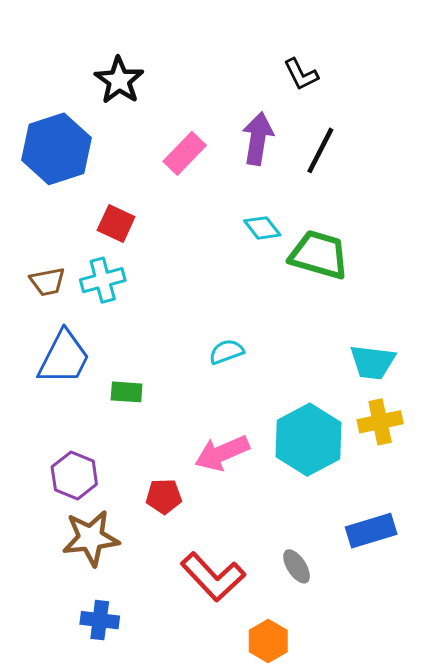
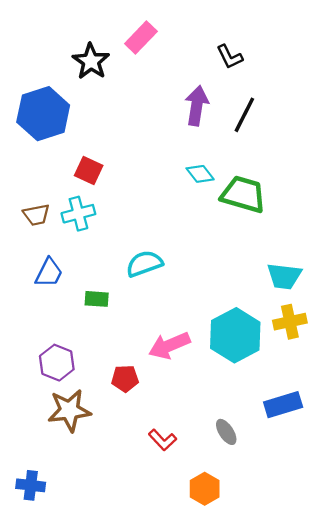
pink rectangle: (185, 153) -> (141, 37), moved
cyan semicircle: (226, 352) -> (144, 264), moved, size x1.4
blue trapezoid: (64, 358) -> (49, 273), size x0.7
red L-shape: (213, 577) -> (163, 440), size x0.6
blue cross: (100, 620) -> (31, 485), moved

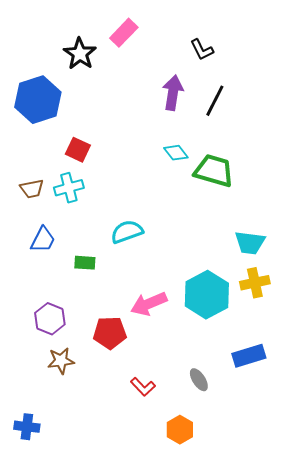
red pentagon: (125, 379) -> (110, 333), size x1.4
brown star: (69, 410) -> (61, 361), size x0.7

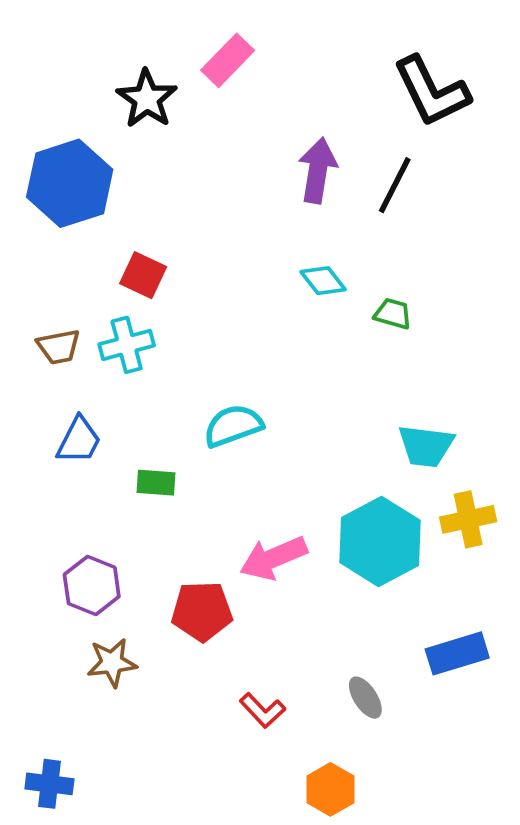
black L-shape: (202, 50) -> (431, 91), moved, size x1.8
green trapezoid: (214, 171) -> (393, 314), size x0.5
cyan trapezoid: (250, 243) -> (426, 446), moved

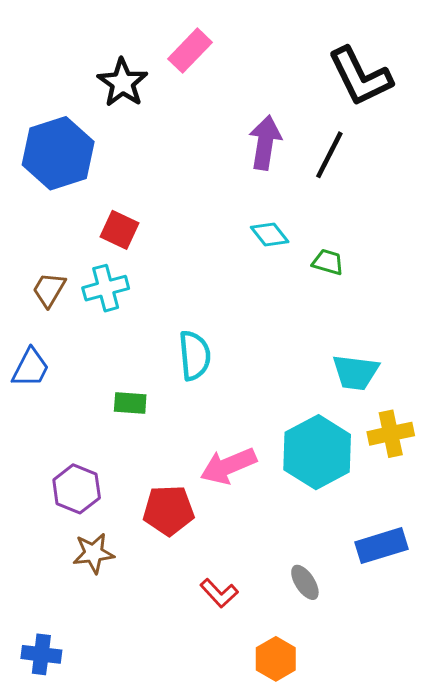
brown trapezoid: (59, 347) -> (49, 290), turned 132
cyan semicircle: (233, 426) -> (195, 356), turned 105
blue trapezoid: (79, 440) -> (31, 368), moved

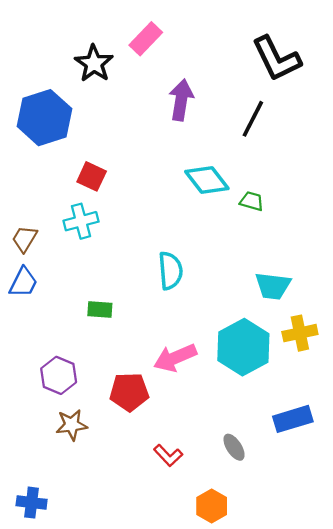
purple arrow: (265, 143) -> (181, 100), moved
cyan diamond: (270, 234) -> (207, 180), size x1.5
brown trapezoid: (49, 290) -> (24, 239), moved
cyan semicircle: (195, 356) -> (170, 271), moved

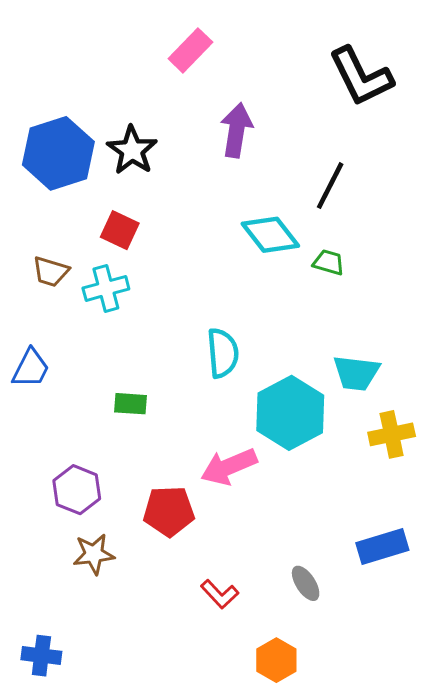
black star: (94, 63) -> (132, 150), moved
black line: (253, 119) -> (330, 186), moved
brown trapezoid: (24, 239) -> (51, 272), moved, turned -104
cyan hexagon: (243, 347) -> (290, 413), moved

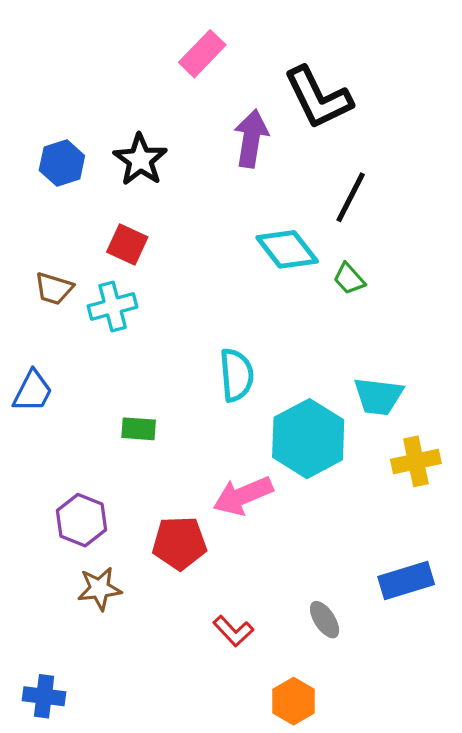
black L-shape: (361, 77) -> (318, 98), moved
blue hexagon: (58, 153) -> (62, 163), size x0.6
green trapezoid: (329, 262) -> (349, 279), turned -148

